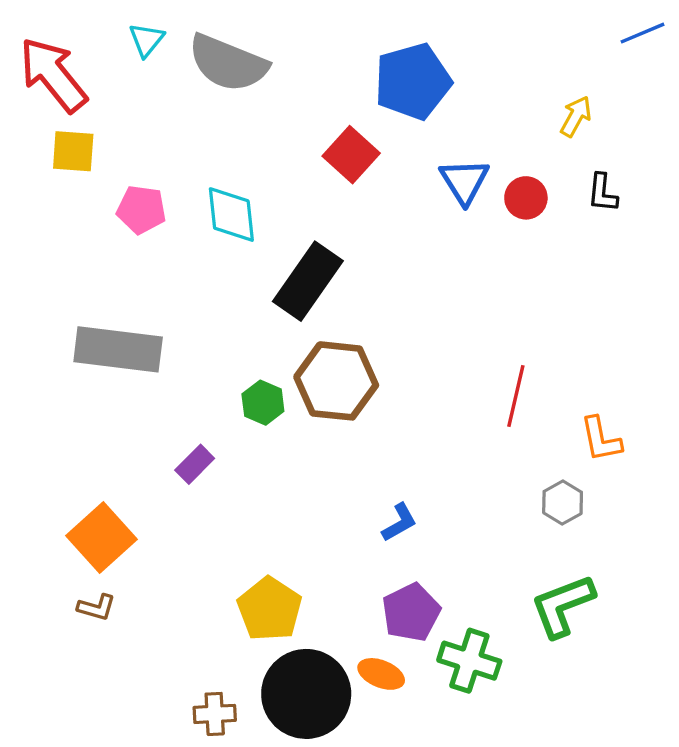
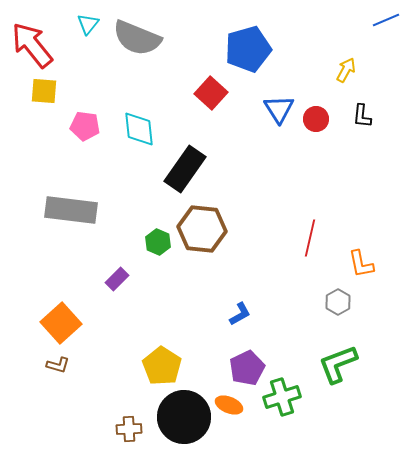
green cross: (469, 661) -> (282, 397), turned -36

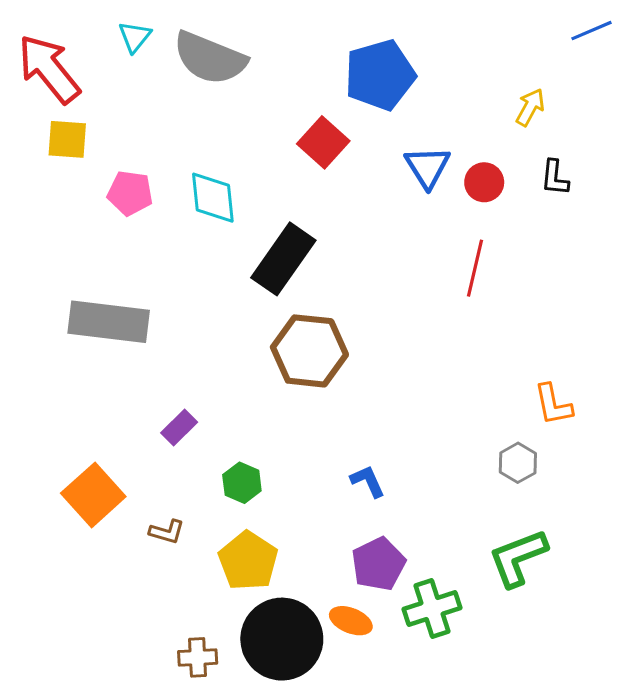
red line: (310, 238) -> (475, 268), moved
green hexagon: (158, 242) -> (242, 483), moved
blue L-shape: (240, 314) -> (368, 481), turned -85
brown L-shape: (58, 365) -> (167, 532), moved

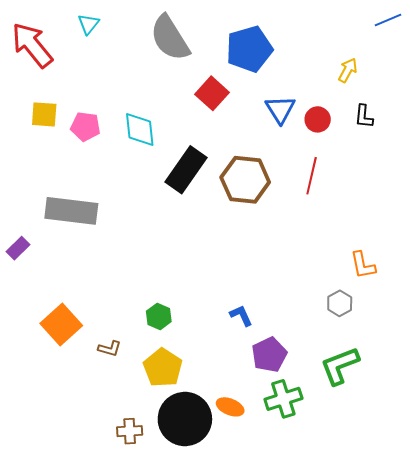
gray semicircle: (210, 58) -> (170, 38), moved, turned 36
yellow square: (67, 139) -> (44, 114), moved
brown hexagon: (309, 351) -> (245, 180), moved
purple rectangle: (179, 428) -> (18, 248), moved
purple pentagon: (378, 564) -> (269, 355), moved

